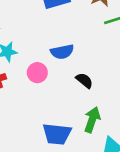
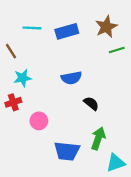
pink circle: (37, 73) -> (39, 121), moved

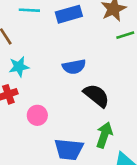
black semicircle: (91, 103) -> (96, 96), size x1.5

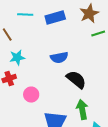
green arrow: (104, 135) -> (82, 110), turned -30

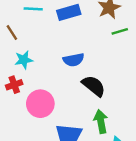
pink circle: (31, 94) -> (40, 104), size x1.5

